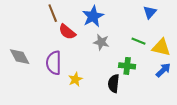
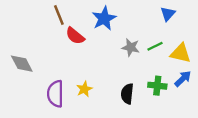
green line: (138, 41) -> (155, 46), turned -48
gray star: (101, 42) -> (131, 47), moved
purple semicircle: (54, 63) -> (55, 94), moved
green cross: (127, 66) -> (157, 86), moved

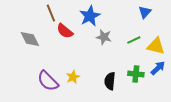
gray star: (131, 47) -> (104, 37), moved
gray diamond: (22, 64) -> (30, 39), moved
purple semicircle: (55, 94) -> (48, 81), turned -45

